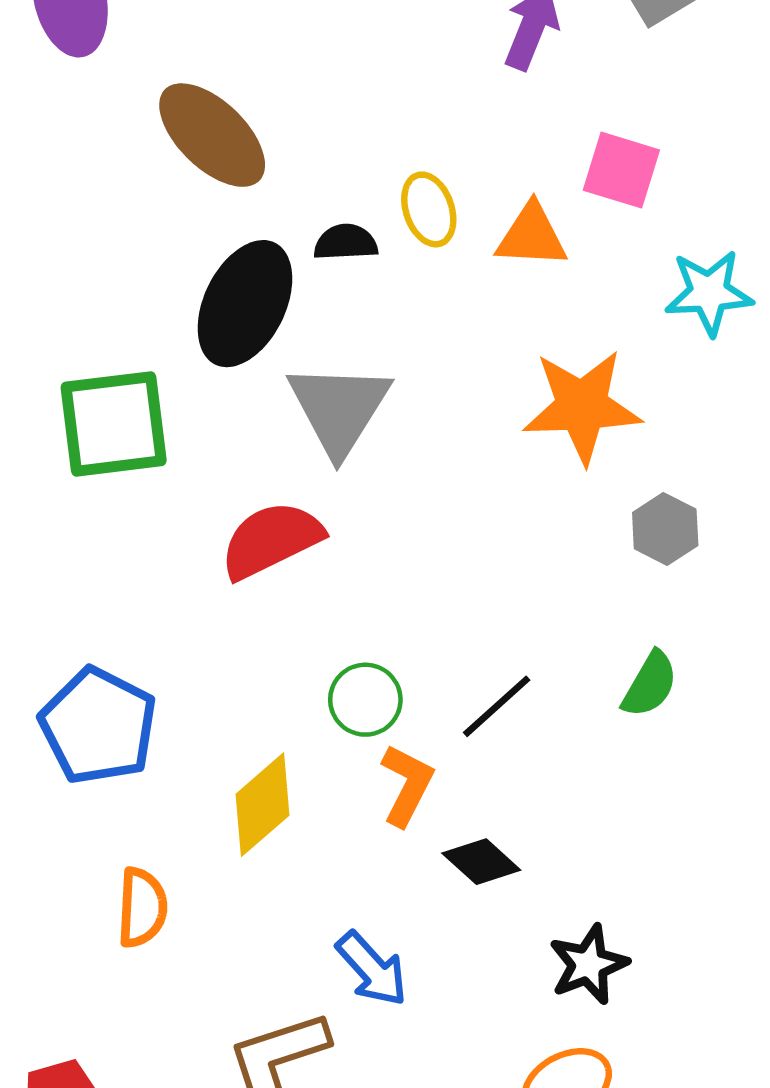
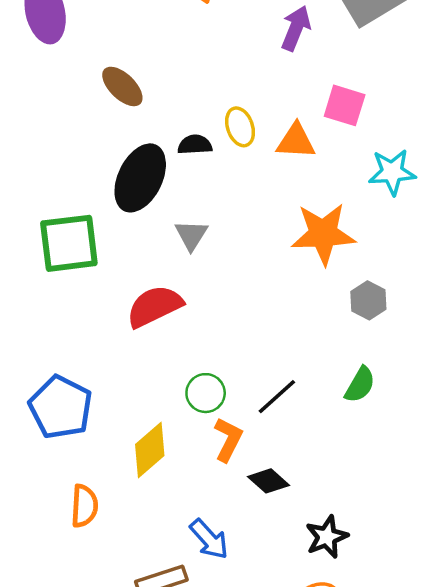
brown ellipse: (212, 135) -> (122, 86), size x0.7
gray triangle: (339, 409) -> (191, 235), size x0.6

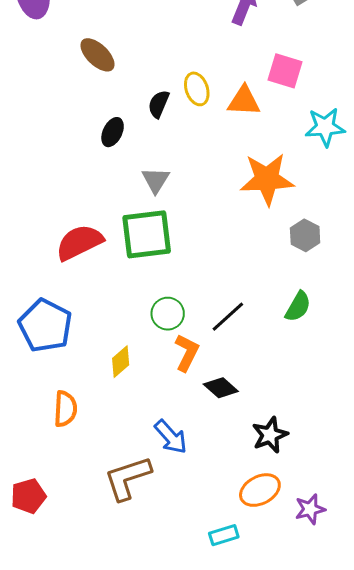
black semicircle: (195, 145) -> (159, 104), turned -64
black ellipse: (140, 178) -> (113, 132), size x0.5
green square: (69, 243) -> (147, 234), moved
red semicircle: (154, 306) -> (79, 242), moved
yellow diamond: (150, 450) -> (121, 362), size x0.7

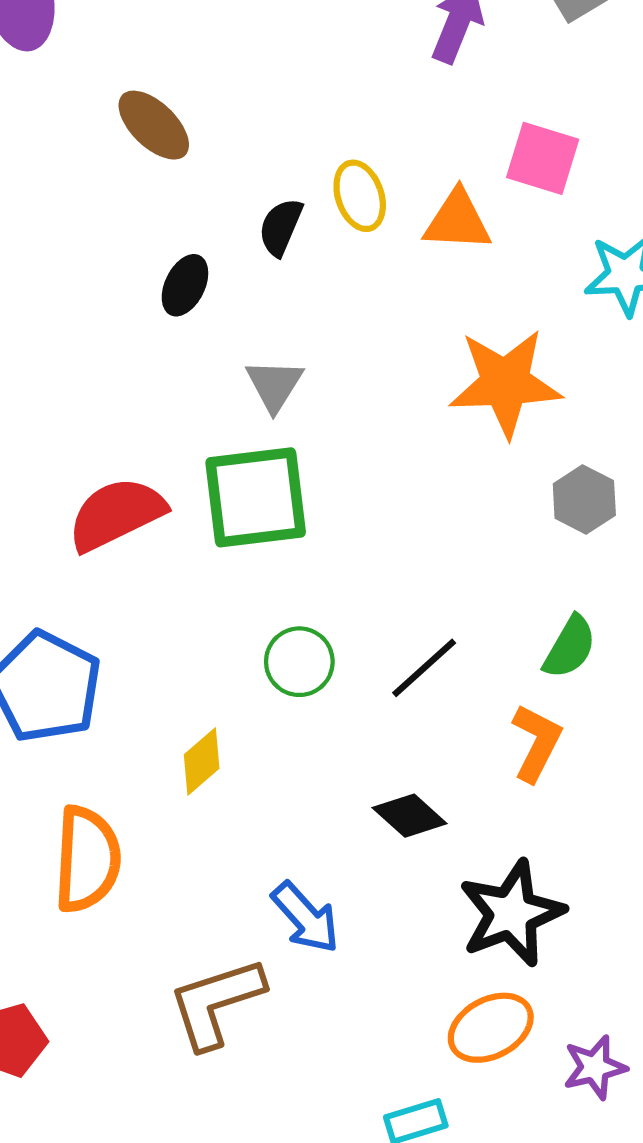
orange L-shape: (187, 353) -> (536, 743), moved
orange semicircle: (65, 409) -> (87, 859), size x1.4
black star: (270, 435) -> (511, 913), size x1.4

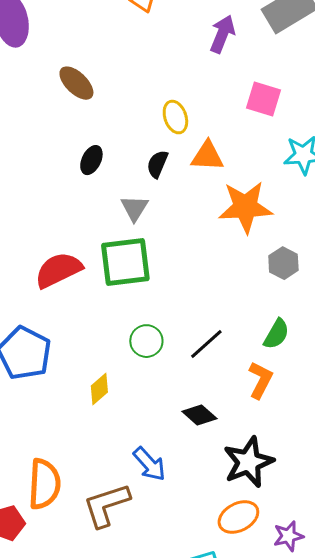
orange triangle: (457, 221) -> (207, 156), moved
black semicircle: (281, 227) -> (157, 164), moved
orange semicircle: (87, 859) -> (44, 484), moved

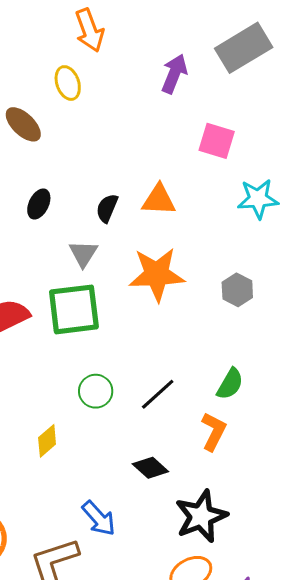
yellow ellipse: (175, 117) -> (68, 83), moved
orange star: (245, 207) -> (157, 274), moved
gray hexagon: (283, 263) -> (237, 290), moved

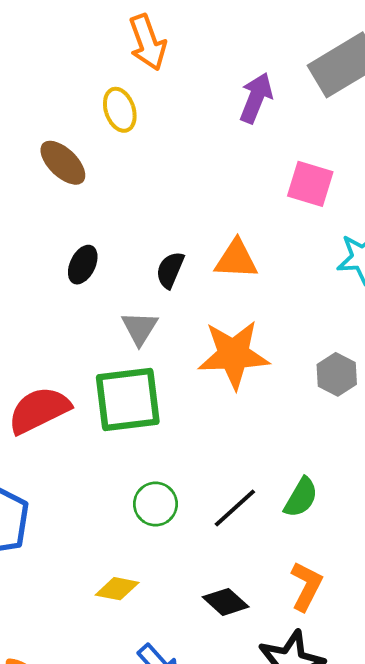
green semicircle: (230, 384) -> (301, 497), moved
orange L-shape: (214, 432) -> (306, 586), moved
yellow diamond: (47, 441) -> (117, 589), moved, turned 52

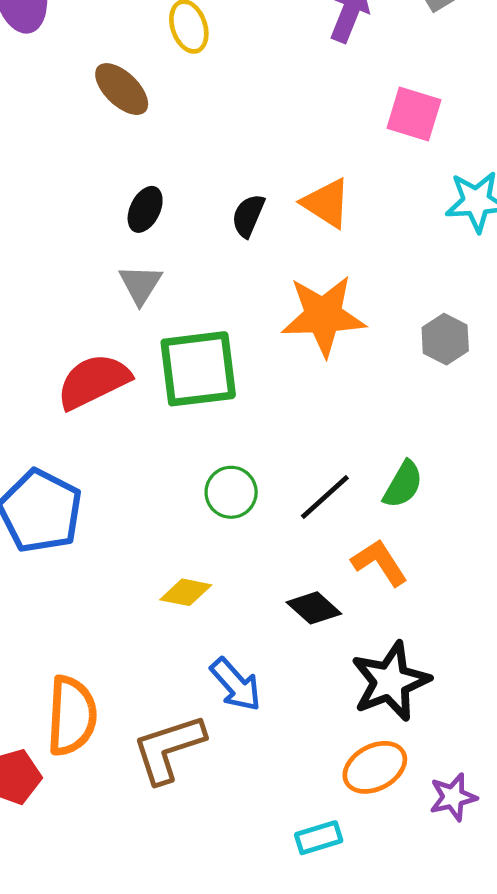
orange triangle: (236, 259) -> (326, 203), turned 30
gray triangle: (140, 328) -> (140, 284), moved
orange L-shape: (306, 586) -> (380, 563), moved, turned -60

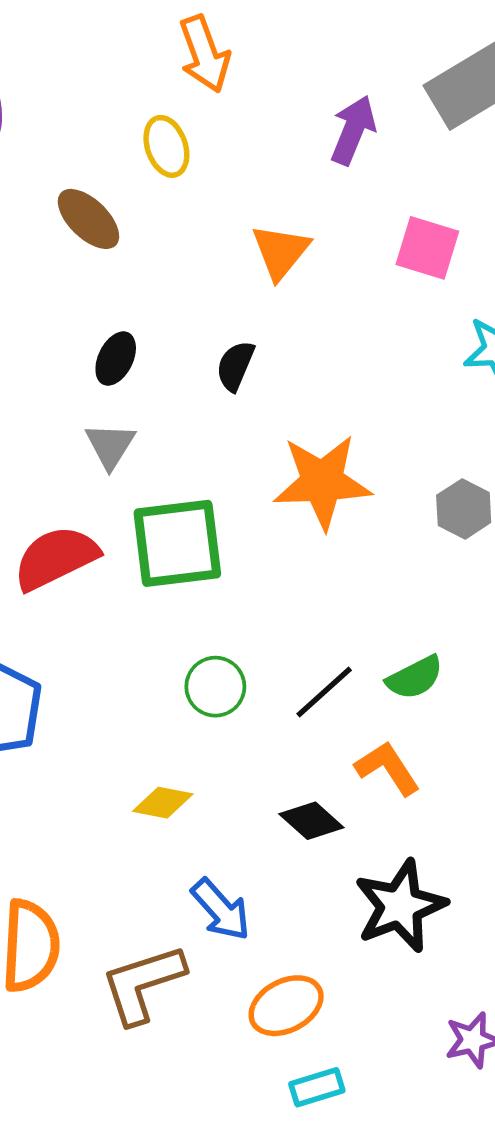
orange triangle: (326, 203) -> (281, 252), moved, turned 36
green semicircle: (403, 484) -> (415, 678), turned 33
orange ellipse: (375, 767) -> (286, 1006), moved

